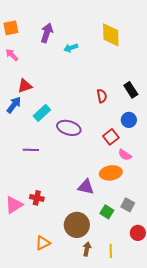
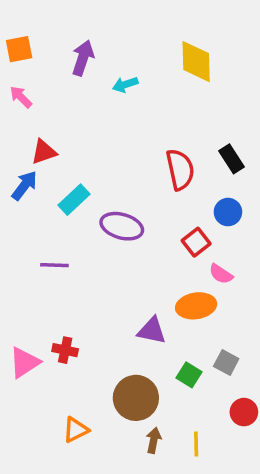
red semicircle: (102, 96) -> (180, 170), size x1.6

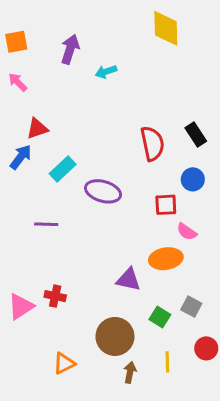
yellow diamond: (196, 62) -> (166, 28), moved
red square: (196, 242) -> (166, 205), turned 35
yellow line: (196, 444) -> (167, 362), moved

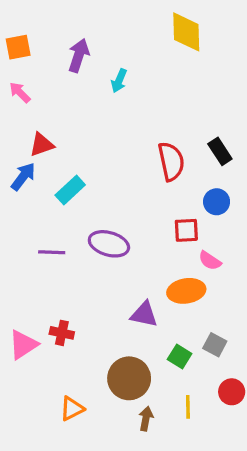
cyan arrow: (106, 72) -> (119, 81), turned -48
purple ellipse: (103, 191) -> (109, 244), moved

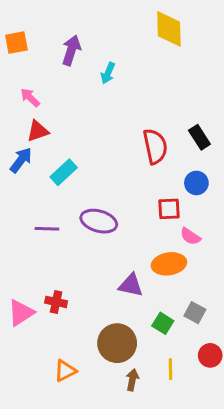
pink arrow: (20, 92) -> (30, 98), moved

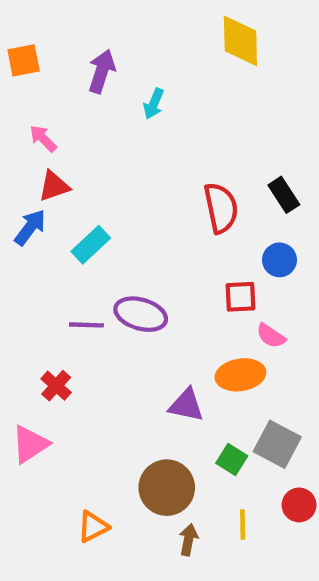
purple line: (47, 229) -> (86, 325), moved
red cross: (56, 302) -> (56, 386), moved, turned 30
gray square: (195, 313) -> (277, 444), size x1.5

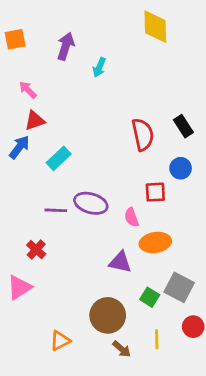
pink semicircle: (271, 336) -> (131, 217), moved, turned 36
brown arrow: (188, 540) -> (122, 349), turned 120

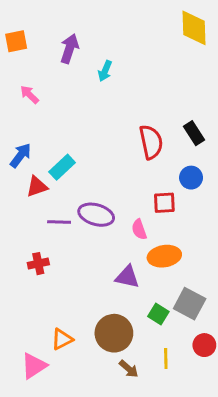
yellow diamond: (155, 27) -> (194, 28), moved
red triangle: (35, 121) -> (37, 186), moved
red cross: (36, 250) -> (38, 264), turned 36
pink triangle: (19, 287) -> (34, 366), moved
orange triangle: (60, 341) -> (62, 339), moved

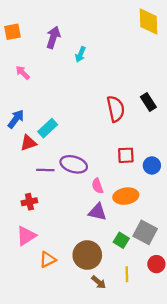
blue circle: (191, 178) -> (152, 165), moved
pink semicircle: (139, 229) -> (97, 186), moved
pink triangle: (34, 366) -> (26, 236), moved

